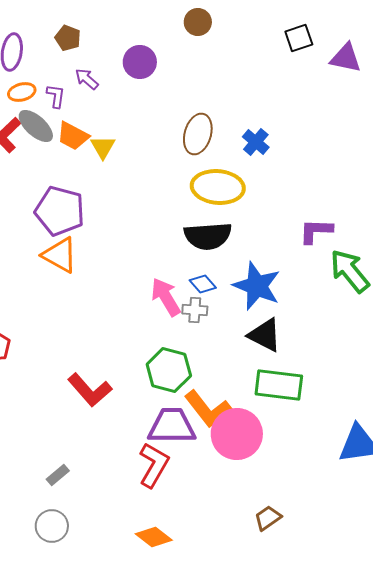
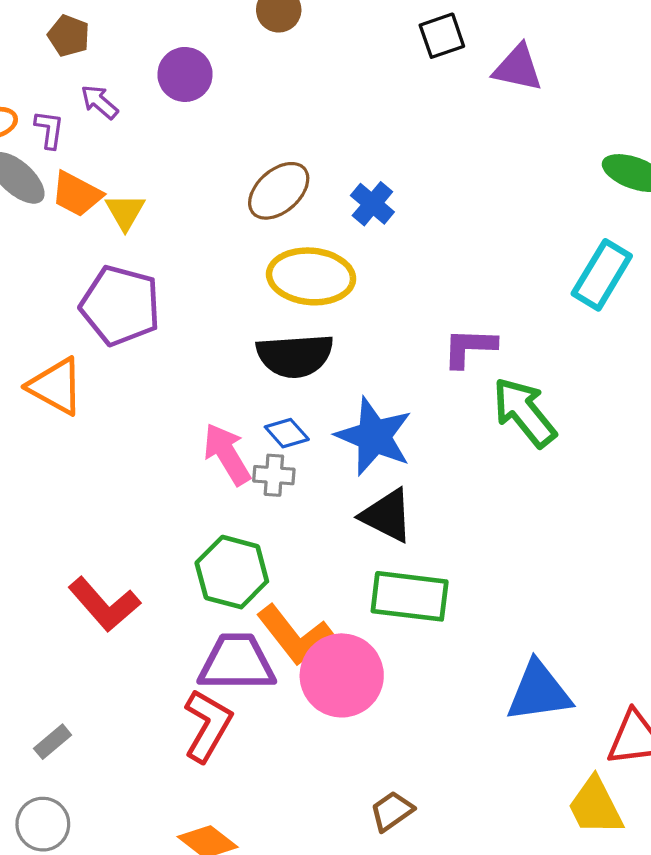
brown ellipse: (198, 134) -> (279, 191), turned 33
purple pentagon: (60, 211) -> (120, 306), moved

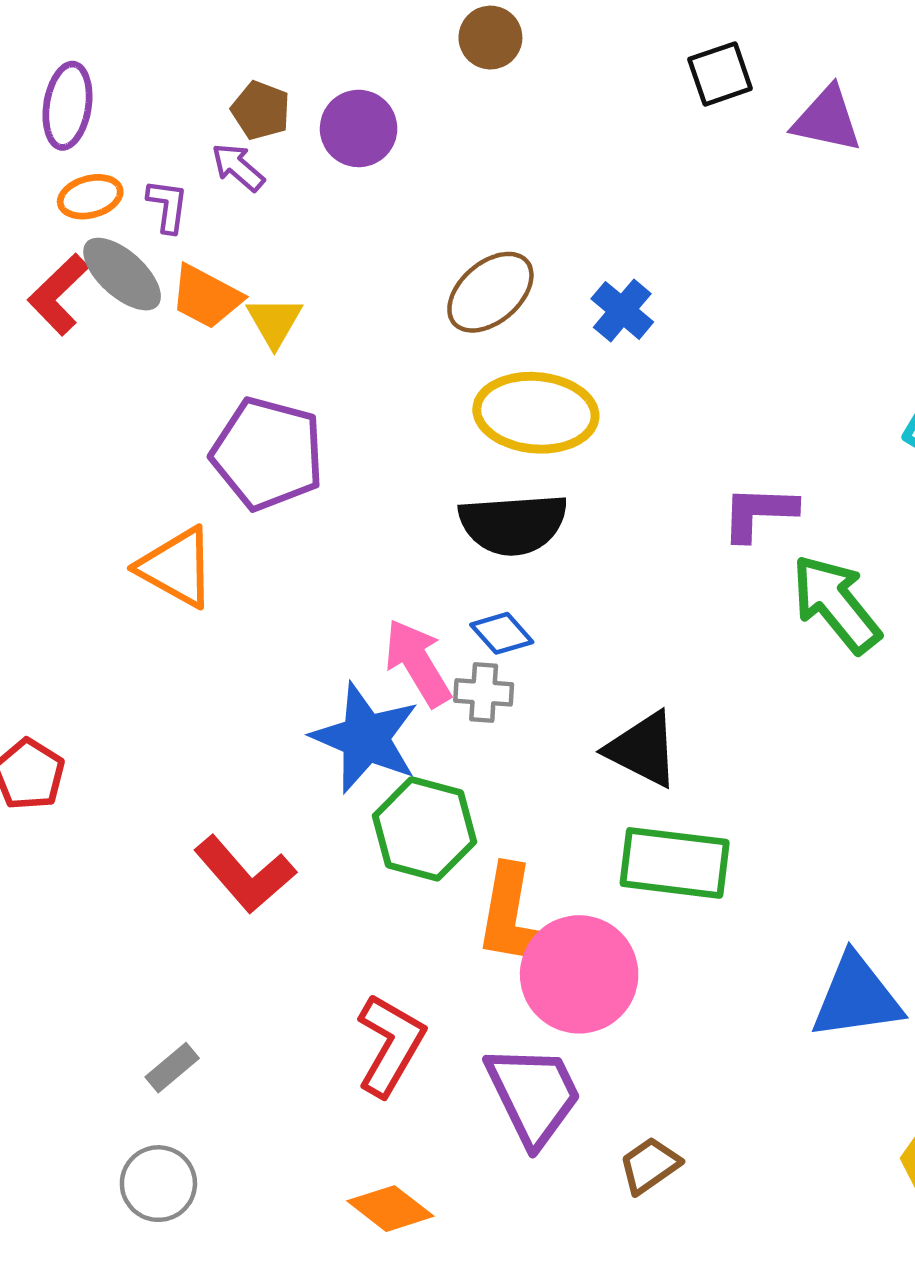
brown pentagon: (69, 36) -> (261, 110), moved
blue star: (374, 436) -> (365, 738), moved
orange L-shape: (295, 635) -> (513, 918), turned 48
purple trapezoid: (237, 663) -> (534, 1095), moved, turned 64

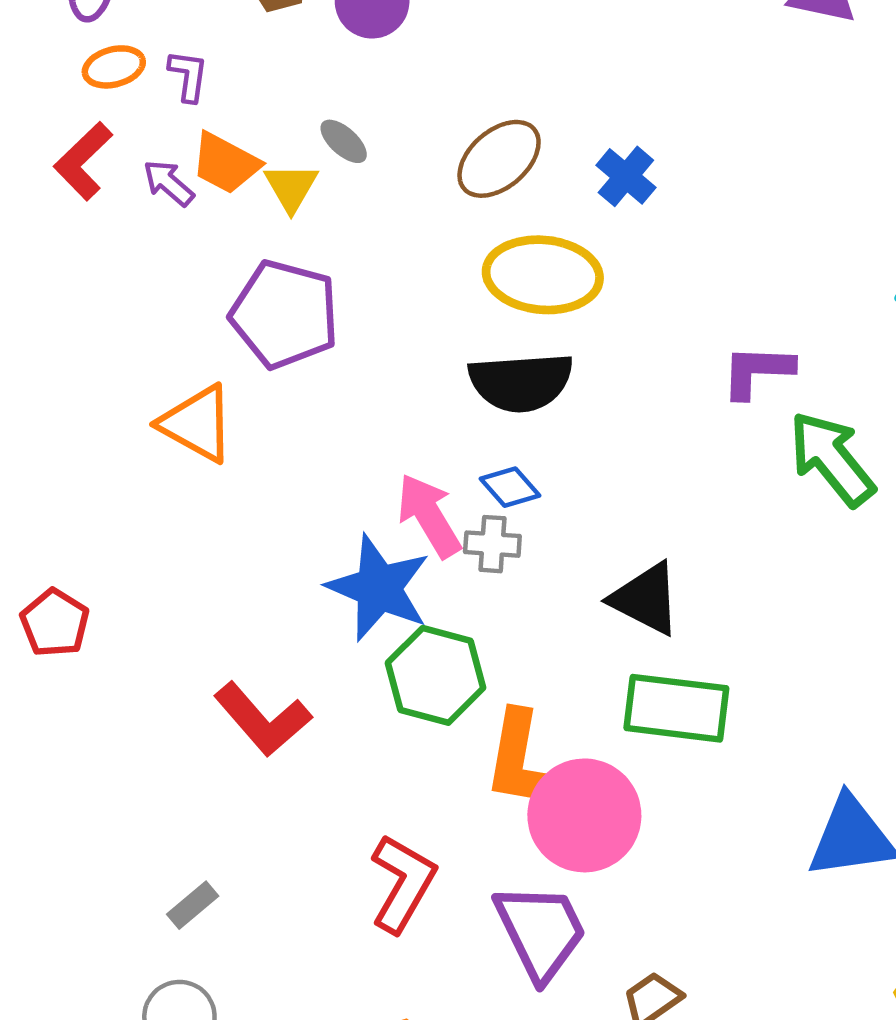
purple arrow: (238, 167) -> (169, 183), moved
gray ellipse: (122, 274) -> (344, 141), moved, size x0.6

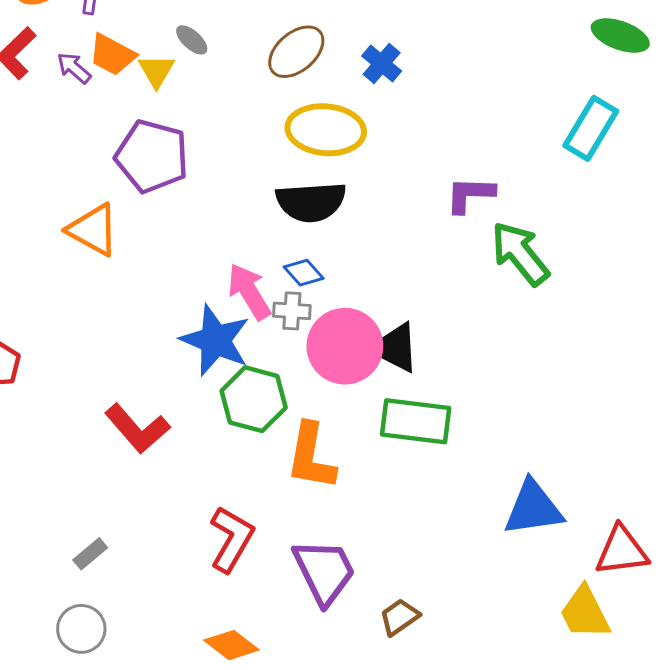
pink circle: (584, 815) -> (345, 346), moved

